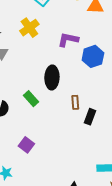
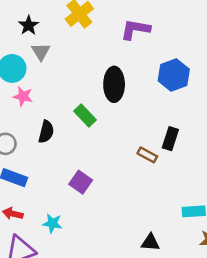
blue hexagon: (93, 56) -> (174, 75), moved
brown rectangle: (75, 102) -> (147, 155), moved, turned -56

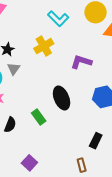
black ellipse: (114, 84) -> (62, 98), turned -30
brown rectangle: (147, 155) -> (82, 165), moved, turned 40

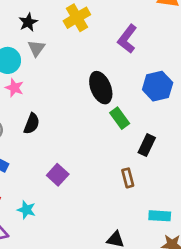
purple L-shape: (81, 62) -> (127, 39), turned -70
green rectangle: (39, 117) -> (120, 118), moved

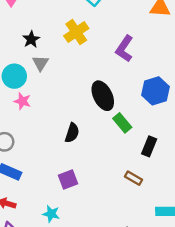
black semicircle: (32, 124) -> (72, 133), moved
purple square: (58, 175) -> (68, 179), turned 30
brown rectangle: (128, 178) -> (133, 178), turned -42
cyan star: (26, 210) -> (51, 214), moved

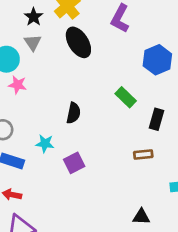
black star: (31, 39) -> (34, 17), moved
black ellipse: (103, 96) -> (78, 42), moved
brown rectangle: (133, 178) -> (143, 154), turned -30
cyan star: (51, 214) -> (45, 143), moved

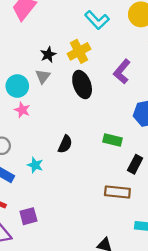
green rectangle: (126, 97) -> (113, 140), turned -42
brown rectangle: (143, 154) -> (117, 192), size x1.5
purple square: (74, 163) -> (28, 216), moved

